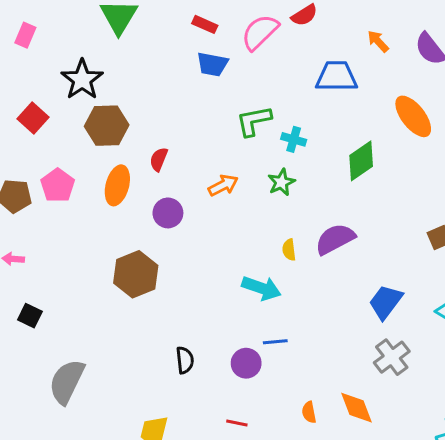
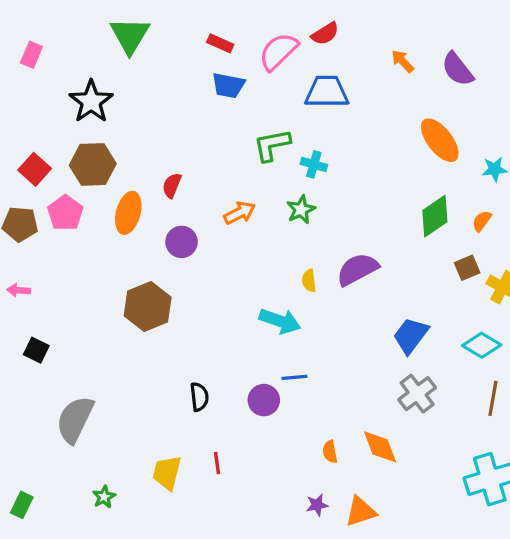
blue trapezoid: (337, 77) -> (327, 92), moved
red square: (33, 118) -> (35, 169), moved
brown hexagon: (107, 126) -> (93, 164), moved
green diamond: (361, 161) -> (435, 216), moved
red line: (237, 423) -> (217, 463), moved, turned 70

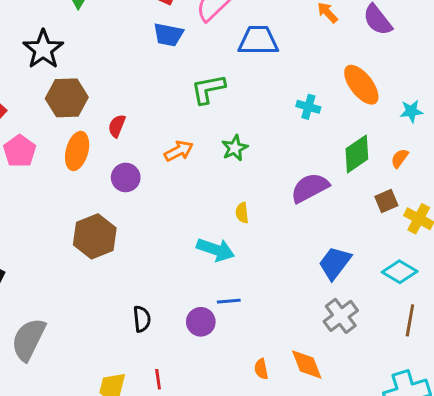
brown hexagon: (93, 164) -> (67, 98), moved
cyan cross: (314, 164) -> (308, 107), moved
purple semicircle: (357, 269) -> (310, 188), moved

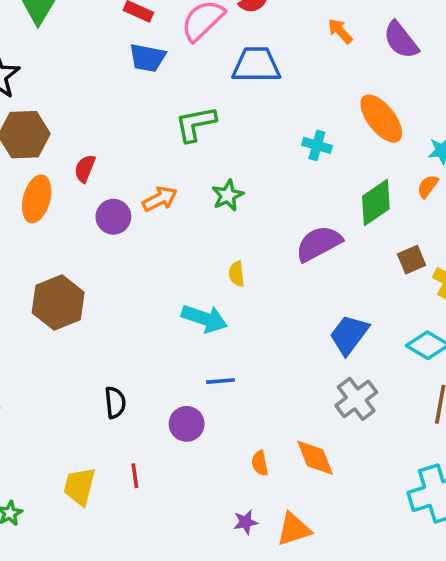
orange semicircle: (400, 158) -> (428, 186), moved
purple circle: (126, 177) -> (113, 217), moved
purple circle: (201, 322) -> (187, 424), moved

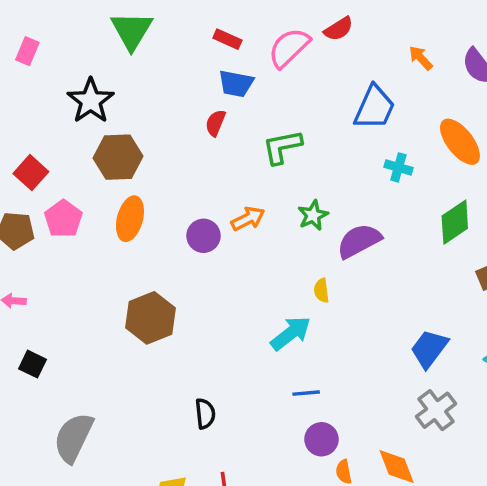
blue trapezoid: (256, 65) -> (374, 108), moved, turned 114
red semicircle: (85, 169) -> (215, 123), moved
purple semicircle: (319, 244) -> (359, 241), moved
cyan arrow: (204, 319) -> (291, 333), turned -57
purple circle: (187, 424) -> (321, 439), moved

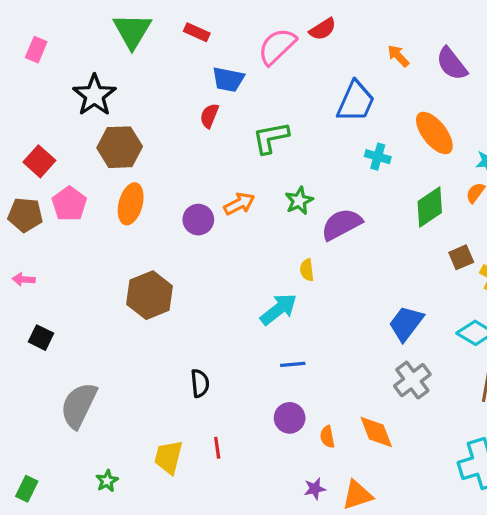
red rectangle: (227, 39) -> (197, 32), moved
purple circle: (321, 439) -> (290, 418), moved

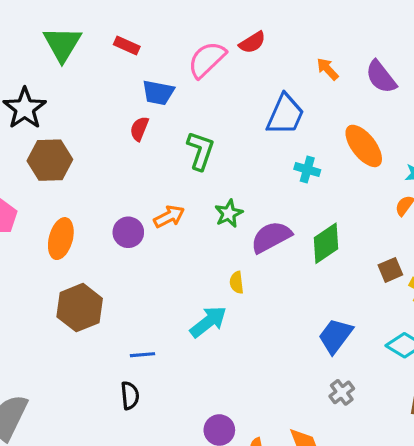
green L-shape: (271, 138) -> (200, 151), turned 120
orange ellipse: (131, 204) -> (61, 239), moved
green diamond: (430, 207) -> (326, 243), moved
blue line: (293, 364) -> (142, 355), moved
gray cross: (412, 380) -> (342, 392), size x0.7

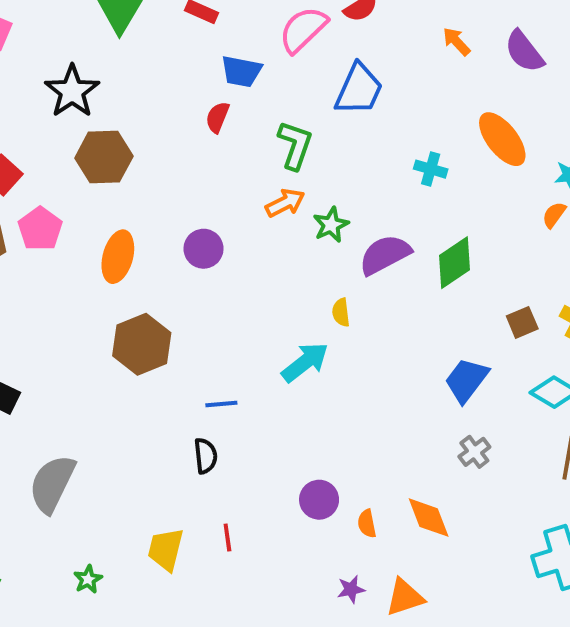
blue trapezoid: (285, 115) -> (359, 89), moved
orange arrow: (169, 217) -> (285, 203), moved
brown square: (390, 270) -> (522, 322), moved

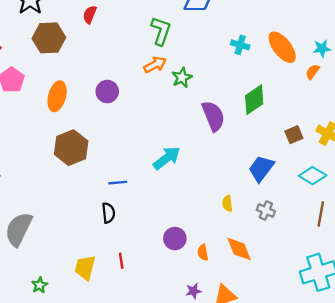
red semicircle: (217, 117) -> (90, 15), moved
orange ellipse: (502, 139) -> (282, 47), moved
purple semicircle: (385, 255) -> (213, 116), moved, turned 96
yellow semicircle: (341, 312) -> (227, 204), moved
gray cross: (474, 452) -> (266, 211), turned -30

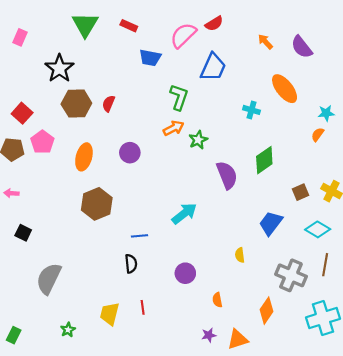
red semicircle: (90, 15) -> (109, 104), moved
orange ellipse: (282, 47) -> (285, 89), moved
gray cross: (266, 211) -> (291, 275), moved, size x1.8
purple circle: (175, 239) -> (185, 273), moved
orange diamond: (239, 249) -> (266, 311), moved, turned 55

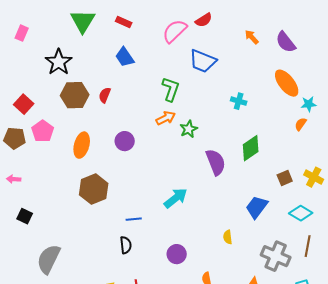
blue trapezoid: (150, 58) -> (125, 57), moved, turned 45
blue trapezoid: (213, 67) -> (203, 61), turned 88
orange ellipse: (285, 89) -> (287, 83), moved

